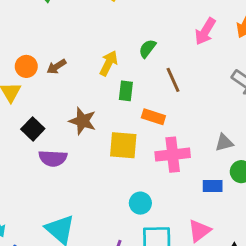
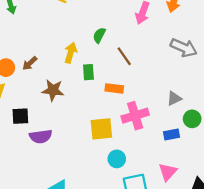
brown star: (83, 121) -> (53, 90), moved
black square: (33, 129) -> (20, 116), turned -36
yellow square: (123, 145) -> (101, 129), moved

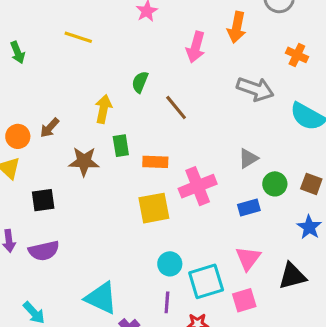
green rectangle: (88, 72) -> (121, 146), moved
orange rectangle: (114, 88) -> (155, 162), moved
purple semicircle: (41, 136) -> (44, 251), moved
cyan circle: (117, 159) -> (170, 264), moved

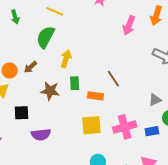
green semicircle: (140, 82) -> (45, 37), moved, size x1.6
brown line: (176, 107) -> (113, 79), moved
pink cross: (198, 186) -> (125, 127), moved
purple semicircle: (44, 251) -> (41, 135), moved

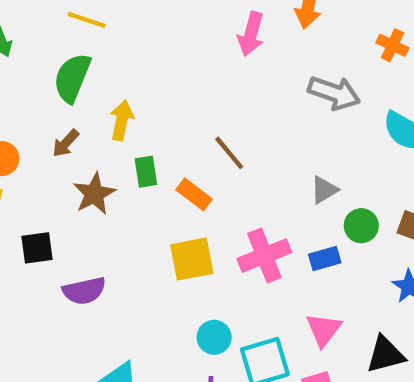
brown arrow: (30, 67) -> (66, 143), moved
brown star: (50, 91) -> (94, 194), turned -30
orange rectangle: (95, 96) -> (194, 194), turned 35

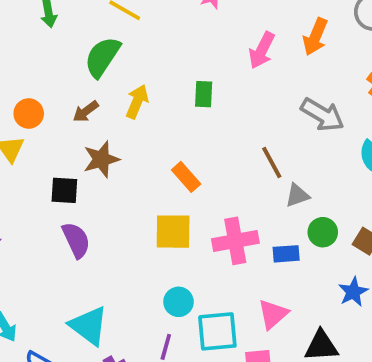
brown line: (229, 153) -> (272, 162), moved
green rectangle: (146, 172) -> (204, 94), moved
black square: (37, 248) -> (64, 190), moved
purple semicircle: (84, 291) -> (76, 240), turned -114

